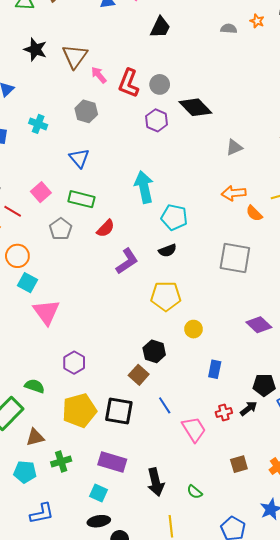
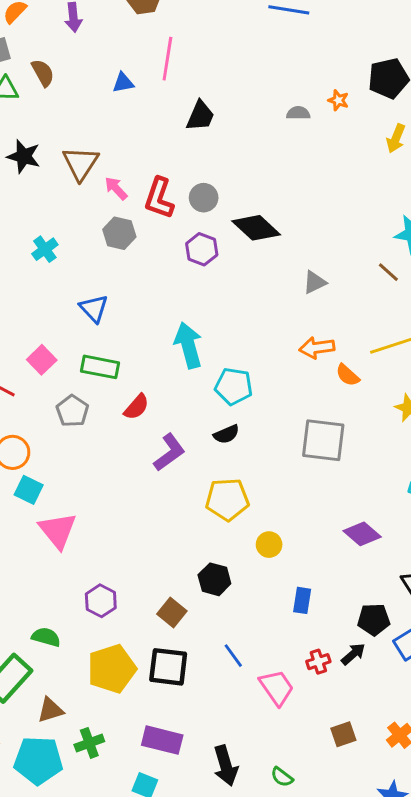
gray hexagon: (86, 111) -> (119, 233), moved
cyan cross: (38, 124) -> (45, 249), moved, turned 36
brown square: (139, 375) -> (172, 613), moved
cyan pentagon: (25, 472) -> (38, 760), size x1.5

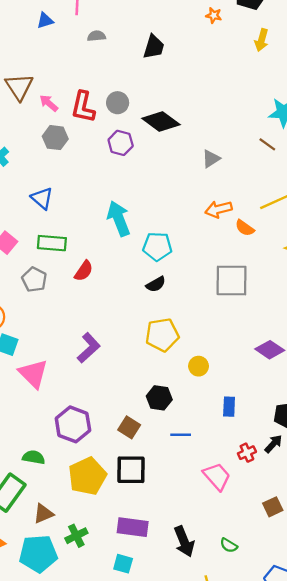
gray semicircle: (298, 113) -> (96, 36), moved
black trapezoid: (200, 116) -> (154, 47), moved
purple L-shape: (169, 452) -> (89, 348), moved
purple hexagon: (101, 601) -> (73, 424), size x1.4
blue line: (233, 656) -> (181, 435), moved, turned -48

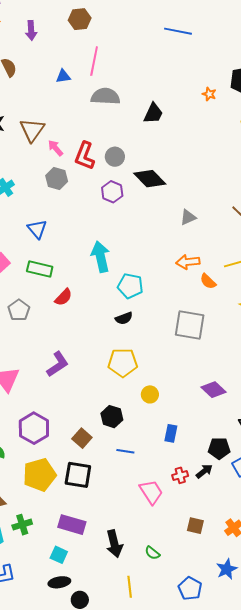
gray semicircle: (96, 36) -> (105, 96), size x1.8
gray pentagon: (34, 280) -> (19, 310), moved
brown square: (273, 507) -> (195, 526), turned 30

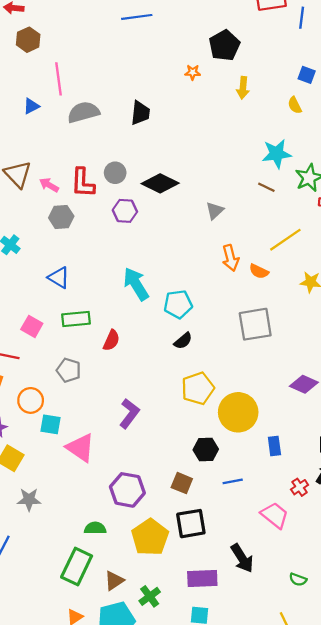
orange arrow: (188, 262) -> (230, 258), turned -80
yellow circle: (150, 394) -> (238, 412), size x2.0
black arrow: (114, 544) -> (242, 558), moved

